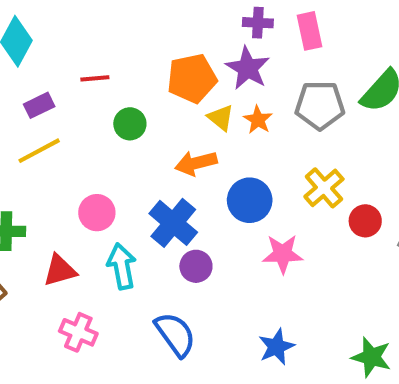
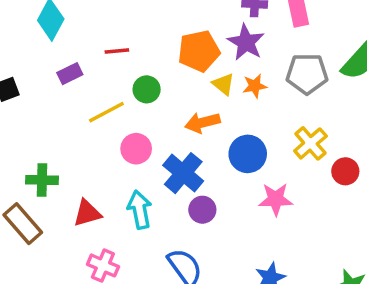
orange star: (258, 120) -> (255, 86), turned 30
yellow line: (39, 151) -> (106, 112), moved
pink circle: (97, 213) -> (136, 149), moved

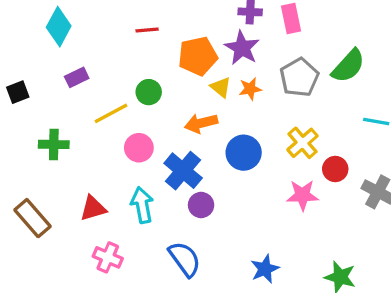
red line: (117, 51) -> (147, 30), moved
gray pentagon: (307, 74) -> (299, 77), turned -30
green cross: (42, 180) -> (54, 144), moved
pink star: (276, 199) -> (303, 195), moved

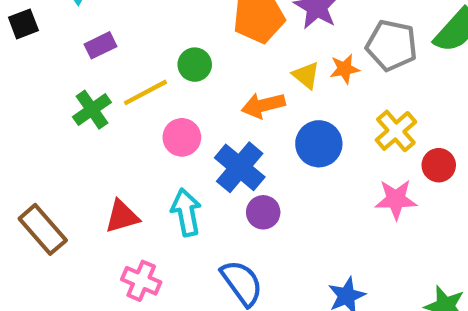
gray pentagon: (299, 77) -> (392, 45), turned -30
yellow triangle: (221, 87) -> (306, 75), moved
orange star: (250, 89) -> (345, 69), moved
black square: (18, 92) -> (23, 24), moved
green cross: (54, 144) -> (92, 110), moved, turned -36

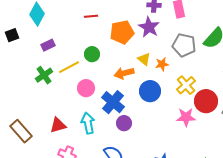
orange star: (345, 69) -> (162, 64), moved
red circle: (439, 165) -> (206, 101), size x1.5

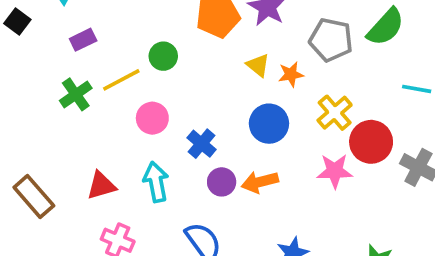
black square: (12, 35) -> (17, 22), turned -32
orange arrow: (124, 73) -> (260, 182), moved
blue cross: (113, 102) -> (202, 144), size x0.7

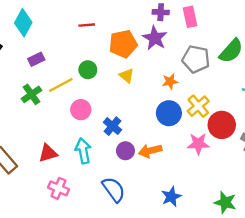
yellow triangle: (258, 65) -> (127, 76), moved
blue circle: (269, 124) -> (169, 113), moved

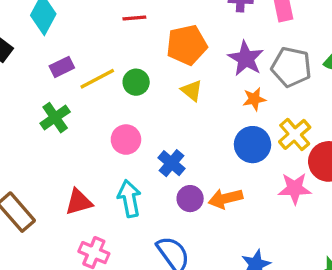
purple star: (155, 38) -> (246, 59), moved
yellow line: (61, 85) -> (97, 79), moved

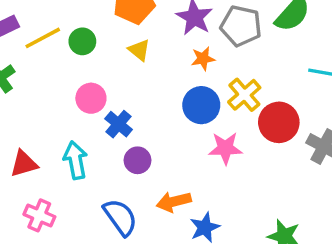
pink circle: (126, 140) -> (91, 98), moved
pink star: (295, 188) -> (225, 148), moved
orange arrow: (225, 199) -> (174, 202), moved

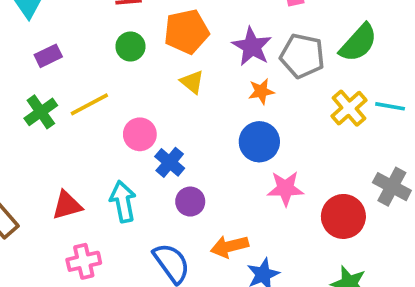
yellow line: (43, 38) -> (89, 104), moved
green circle: (82, 41) -> (130, 47), moved
yellow cross: (244, 95) -> (349, 108), moved
red circle: (279, 122) -> (343, 216), moved
pink cross: (39, 215) -> (84, 261), turned -36

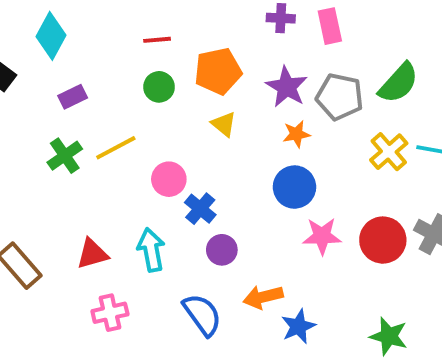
red circle: (343, 216) -> (383, 240), moved

